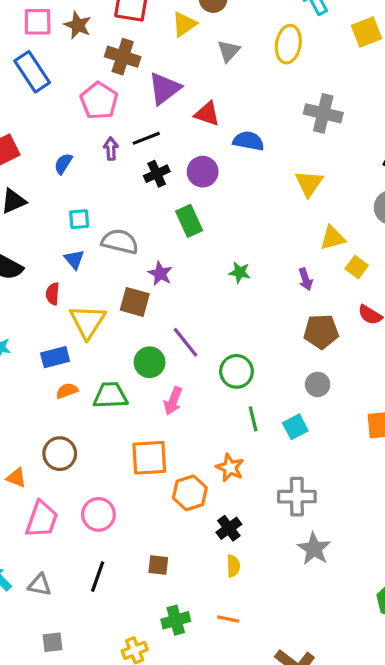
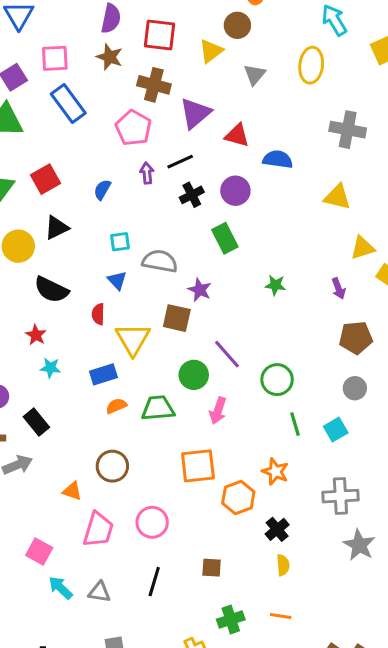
pink square: (38, 22) -> (55, 58), moved
yellow triangle: (309, 183) -> (337, 197), turned -48

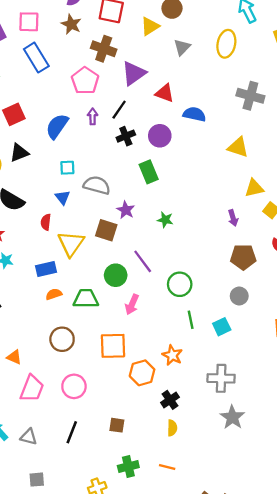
black line: (180, 162) -> (119, 110), turned -36
blue semicircle: (102, 190) -> (57, 126), size x1.6
green star: (275, 285) -> (165, 220), moved
brown circle: (112, 466) -> (62, 339), moved

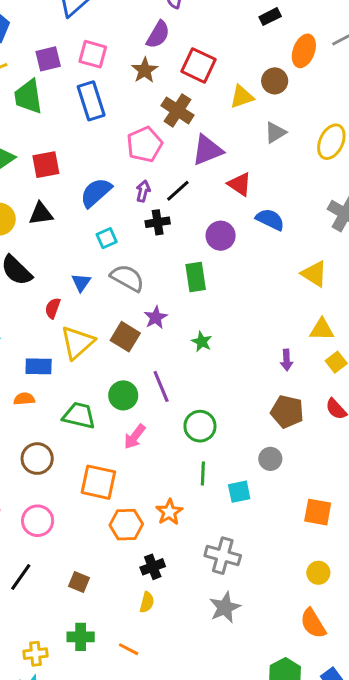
black cross: (126, 136) -> (158, 222), moved
cyan square: (67, 168) -> (107, 238), moved, turned -35
orange semicircle: (54, 294) -> (24, 399), moved

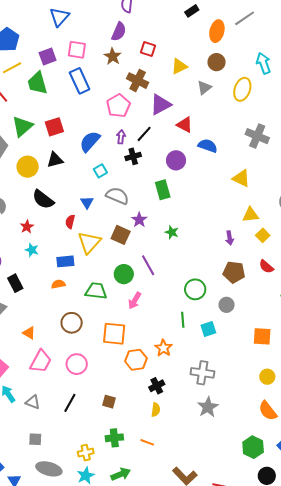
red square: (198, 65) -> (148, 49), size x0.7
brown circle: (275, 81) -> (217, 62), moved
green circle: (200, 426) -> (195, 289), moved

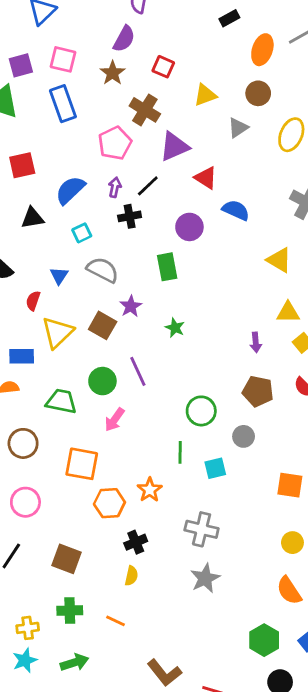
black triangle: (55, 160) -> (32, 218), moved
brown square: (109, 402) -> (67, 559), size x1.5

